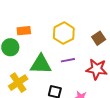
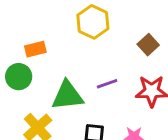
yellow hexagon: (64, 33) -> (93, 22), moved

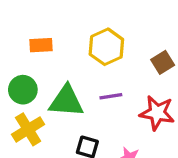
yellow hexagon: (93, 22) -> (106, 47), moved
green circle: (19, 77) -> (23, 90), moved

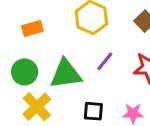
purple line: (111, 96) -> (105, 61), turned -30

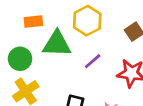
green triangle: (66, 74) -> (57, 44), moved

